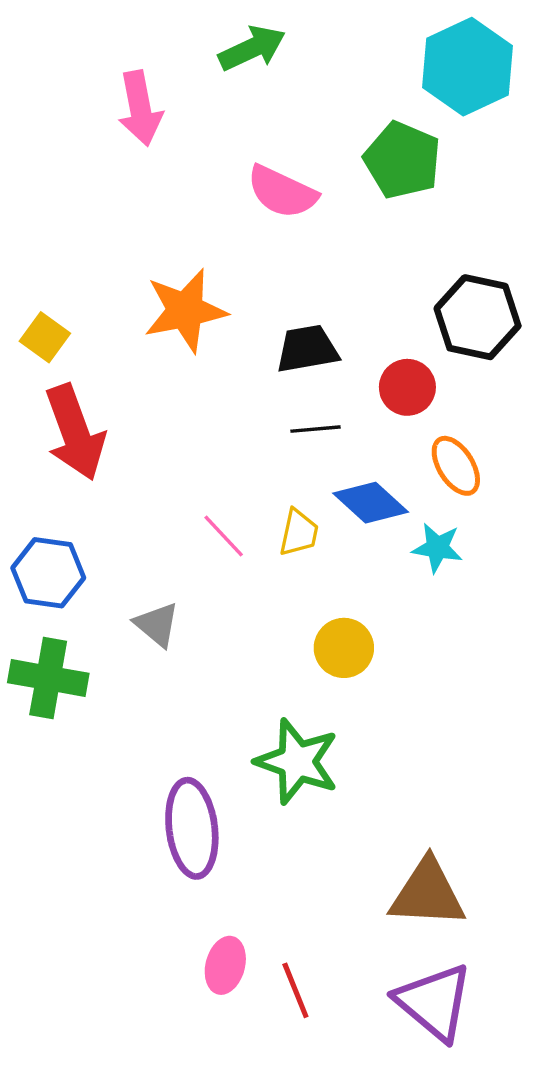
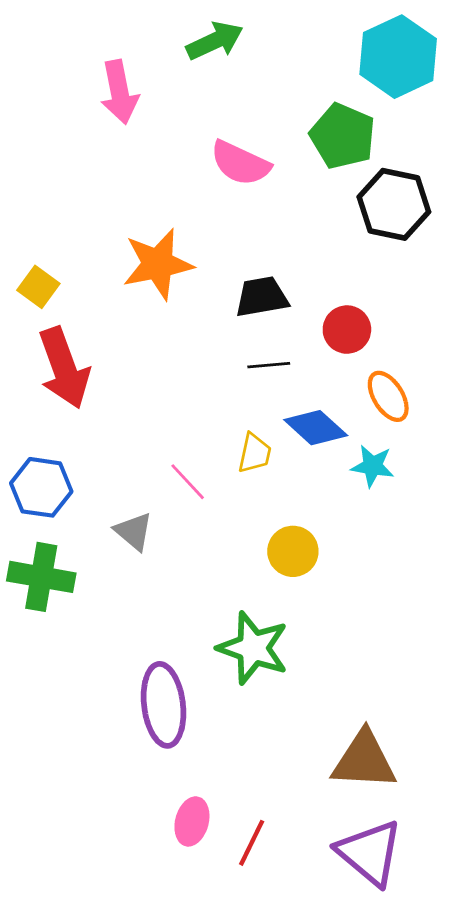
black hexagon: (478, 317) -> (394, 204), moved
pink line: (224, 536) -> (188, 482), moved
red line: (295, 990) -> (252, 843), turned 48

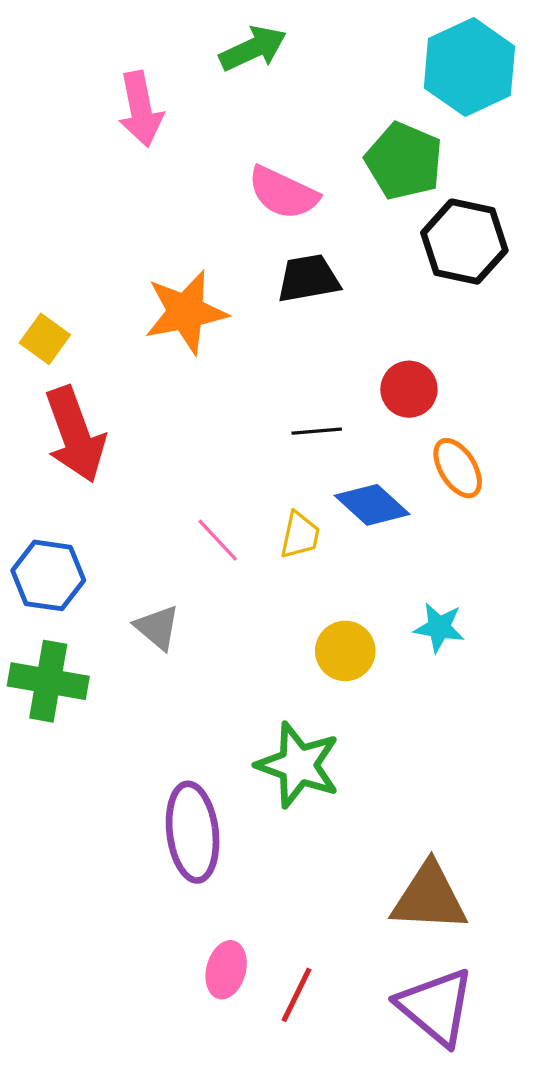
black trapezoid: (262, 297) -> (308, 278), moved
cyan star: (373, 466) -> (439, 627), moved
pink line: (188, 482) -> (218, 540), moved

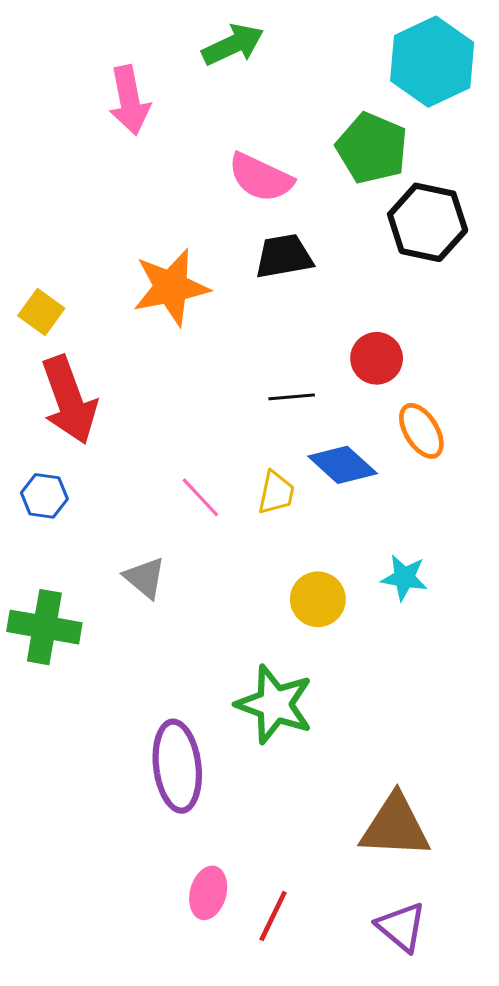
blue hexagon: (48, 575) -> (44, 496), moved, size x0.7
purple triangle: (436, 1007) -> (401, 927), size x0.7

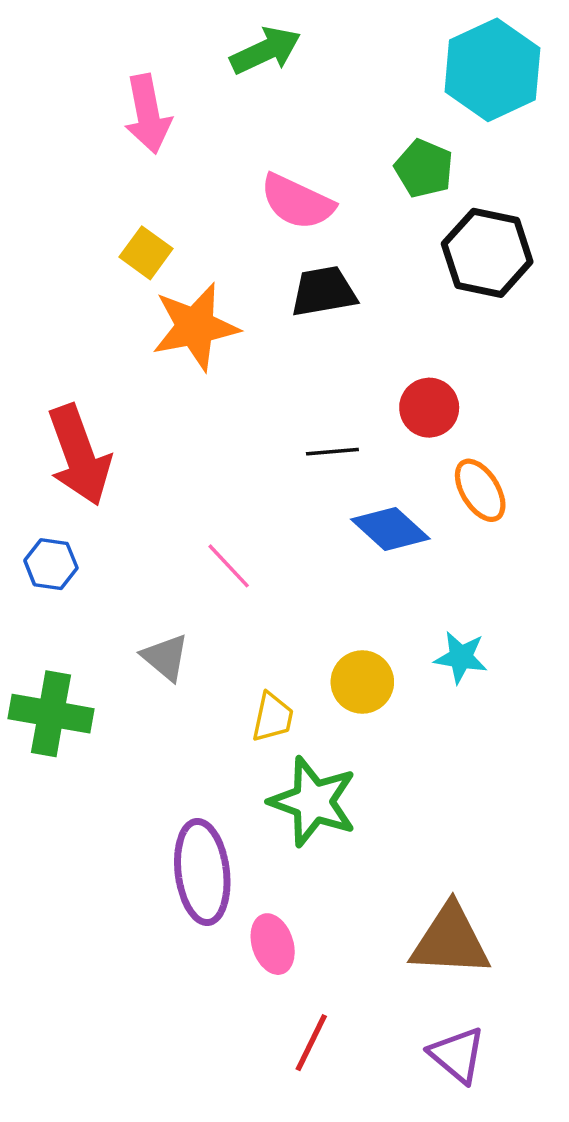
green pentagon: (372, 148) -> (424, 168), size x0.7
yellow square: (41, 312) -> (146, 253), moved
yellow trapezoid: (276, 493) -> (273, 717), moved
pink ellipse: (208, 893) -> (273, 944), moved, turned -33

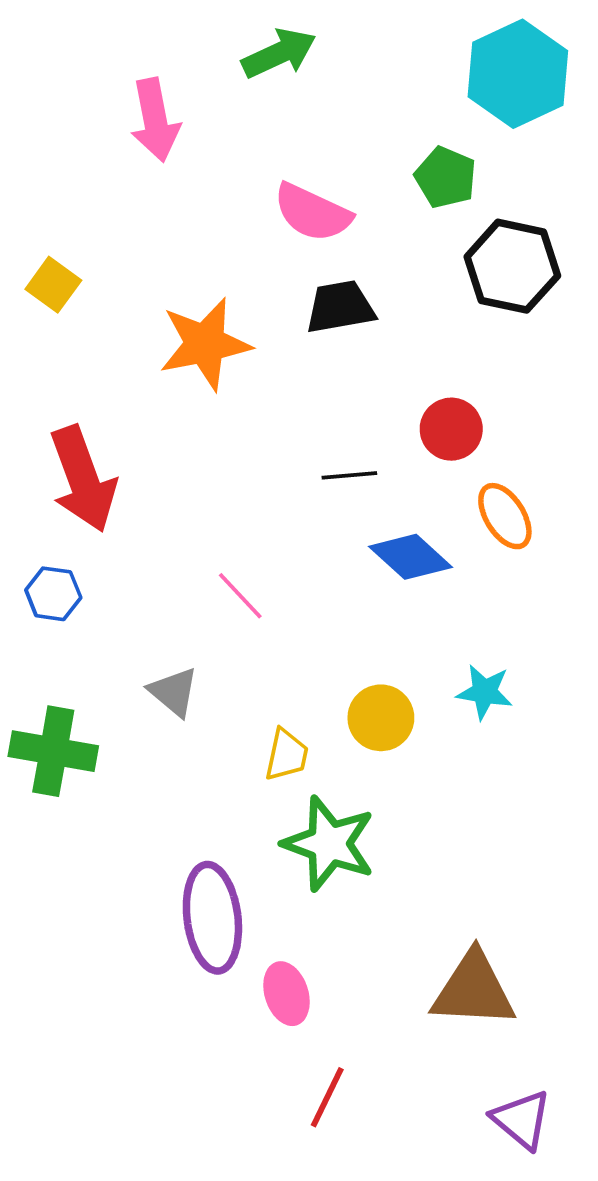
yellow square: (146, 253) -> (53, 285), moved
purple triangle: (457, 1055) -> (522, 1119), moved

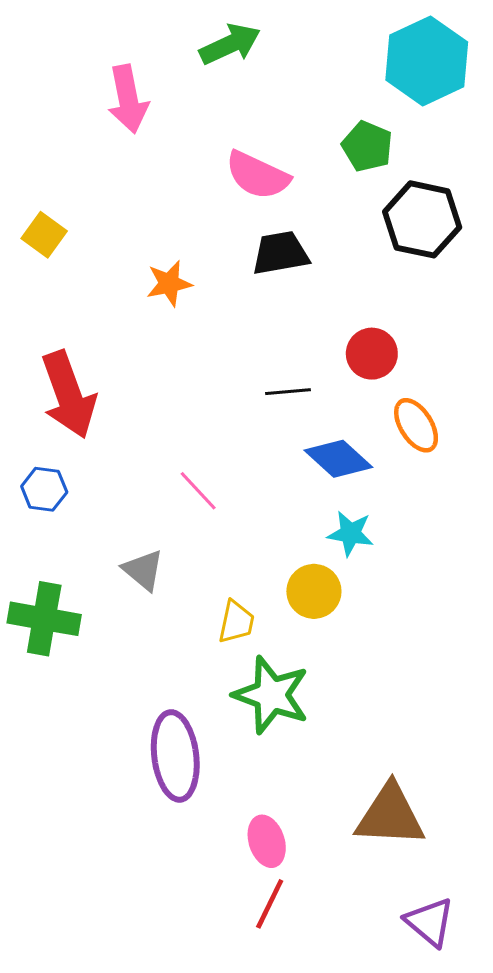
orange star: (205, 344) -> (169, 283), size x0.6
cyan star: (485, 692) -> (351, 533), moved
pink ellipse: (286, 994) -> (267, 841), moved

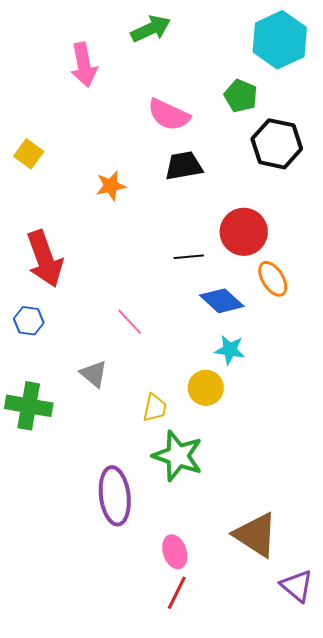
red circle: (372, 354) -> (244, 232), size x1.4
brown triangle: (390, 815) -> (256, 535), turned 30
purple triangle: (430, 922) -> (297, 586), moved

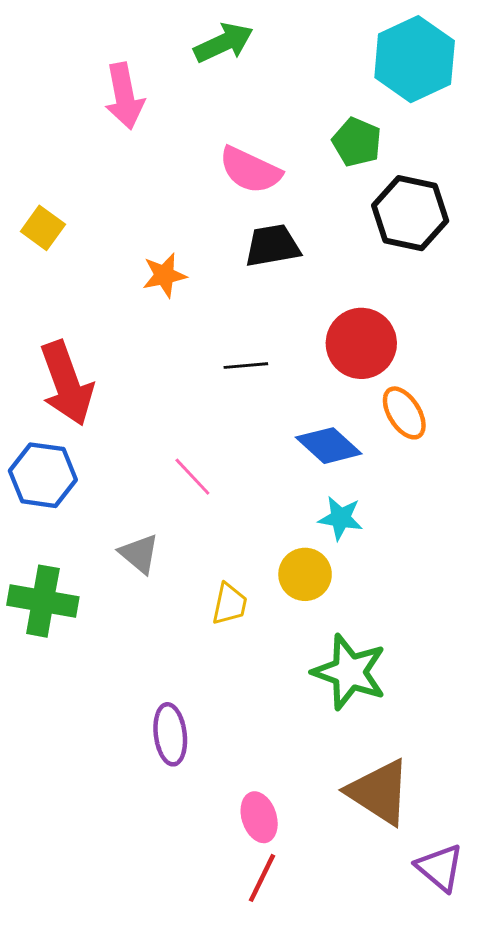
black line: (189, 257) -> (246, 366), moved
blue hexagon: (29, 321) -> (43, 475), size x1.5
green star: (178, 456) -> (349, 672), moved
purple ellipse: (115, 496) -> (170, 734), size x0.7

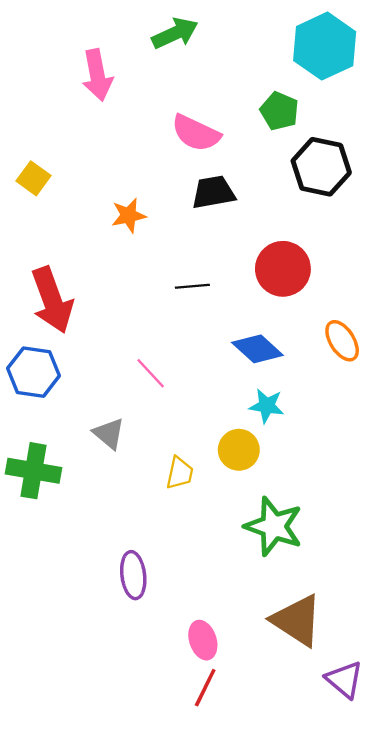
orange ellipse: (404, 413) -> (342, 341), moved

